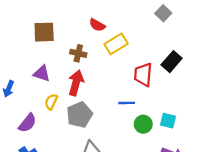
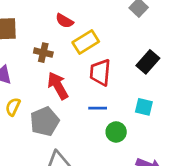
red trapezoid: (143, 75) -> (100, 72), moved
red arrow: (76, 83) -> (58, 86), moved, turned -45
cyan square: (168, 121) -> (144, 107), moved

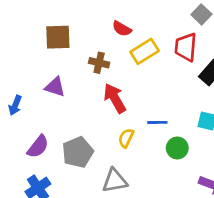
red trapezoid: (100, 72) -> (186, 47), moved
yellow semicircle: (13, 107) -> (126, 138), moved
gray pentagon: (45, 121) -> (78, 152), moved

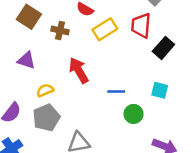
brown square: (58, 37) -> (29, 17), turned 35
brown cross: (99, 63) -> (60, 30), moved
yellow semicircle: (126, 138) -> (45, 90), moved, turned 42

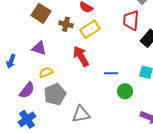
yellow rectangle: (105, 29) -> (90, 29), moved
yellow semicircle: (45, 90) -> (46, 72), moved

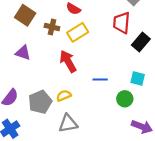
yellow semicircle: (46, 72) -> (64, 96), moved
green circle: (125, 91) -> (125, 99), moved

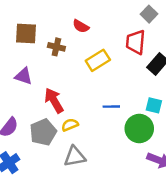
brown square: (25, 15) -> (26, 34), turned -30
yellow rectangle: (78, 32) -> (98, 60), moved
red arrow: (68, 61) -> (54, 101), moved
green circle: (125, 99) -> (139, 129), size x1.5

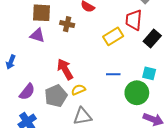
yellow rectangle: (98, 60) -> (113, 36), moved
purple triangle: (24, 76) -> (37, 35), moved

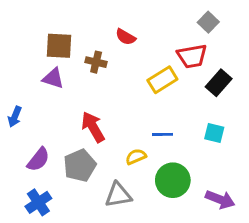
red trapezoid: (134, 20) -> (192, 56), turned -105
yellow semicircle: (78, 90) -> (136, 157), moved
green circle: (137, 93) -> (173, 180), moved

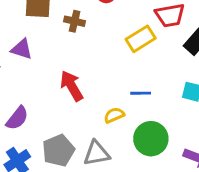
purple triangle: (53, 78) -> (22, 49), moved
gray pentagon: (80, 165) -> (58, 150), moved

